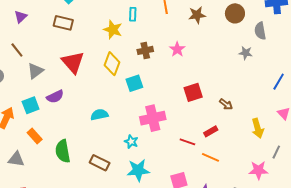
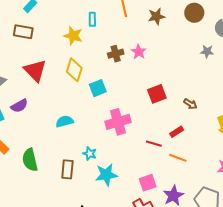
brown cross: (145, 50) -> (116, 54), moved
cyan star: (131, 142) -> (90, 154), moved
brown rectangle: (100, 163) -> (67, 169), turned 72

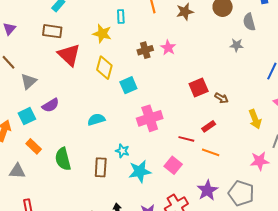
red triangle: (35, 71) -> (69, 55), moved
red square: (157, 94) -> (199, 87), moved
pink square: (148, 183) -> (173, 165), moved, turned -30

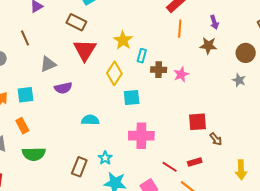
cyan rectangle: (121, 17) -> (142, 56), moved
gray star: (237, 45) -> (239, 80), moved
gray triangle: (29, 81) -> (48, 64), moved
purple semicircle: (51, 105) -> (63, 88), moved
green semicircle: (63, 159) -> (34, 154), moved, turned -95

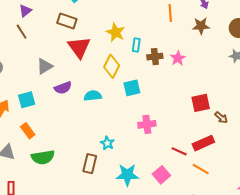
brown line: (25, 38) -> (22, 32), moved
cyan semicircle: (90, 120) -> (93, 96), moved
pink cross: (141, 136) -> (147, 124), size x0.7
cyan star: (105, 158) -> (107, 143), moved
red rectangle: (195, 162) -> (203, 143), size x1.5

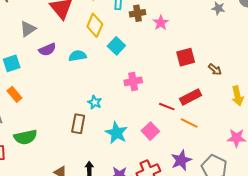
pink star: (178, 58) -> (161, 23), moved
cyan square: (132, 88) -> (116, 46), turned -30
brown arrow: (221, 118) -> (215, 69), moved
green semicircle: (43, 157) -> (25, 137), moved
cyan star: (127, 175) -> (116, 133), turned 30

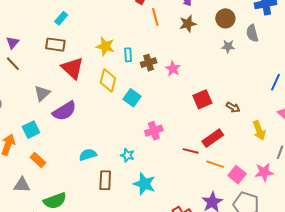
purple semicircle: (47, 50) -> (64, 111), size x1.4
cyan semicircle: (78, 56) -> (88, 155), moved
cyan star: (95, 102) -> (127, 155), moved
pink square: (150, 131) -> (237, 175), moved

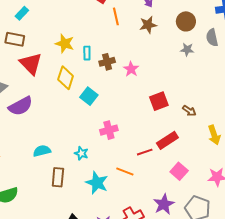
red line: (191, 151) -> (145, 152), turned -35
orange line: (215, 164) -> (125, 171), moved
pink square: (237, 175) -> (179, 171), moved

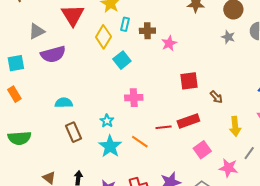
cyan rectangle: (87, 53) -> (125, 24), moved
cyan star: (81, 153) -> (107, 121), moved
pink square: (179, 171) -> (202, 150), moved
brown rectangle: (58, 177) -> (73, 132), turned -42

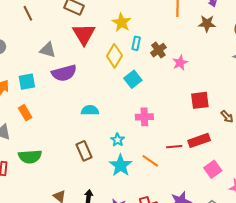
gray triangle: (37, 31) -> (48, 50), turned 42
brown cross: (147, 31) -> (158, 50), turned -35
cyan semicircle: (64, 103) -> (90, 110), moved

